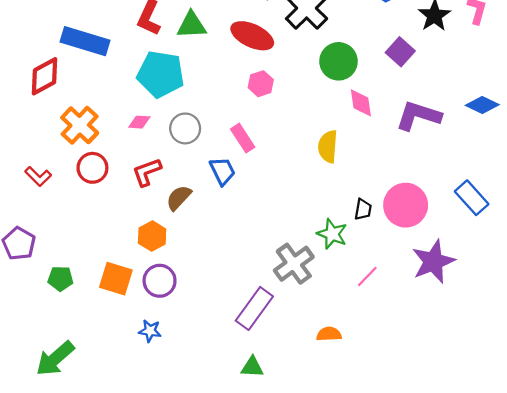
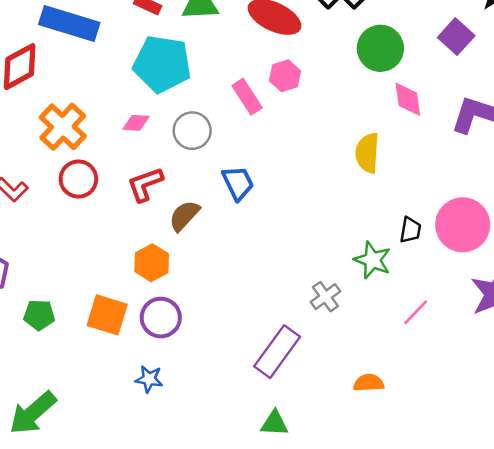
pink rectangle: (243, 138) -> (247, 97), moved
gray cross: (294, 264) -> (325, 297), size x0.6

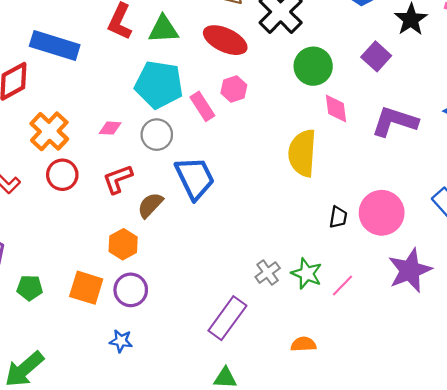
cyan pentagon: (162, 64) -> (159, 85), moved
yellow semicircle: (367, 153) -> (302, 153), size x1.4
blue trapezoid: (238, 183) -> (195, 178), size x1.5
green star: (373, 260) -> (307, 274), moved

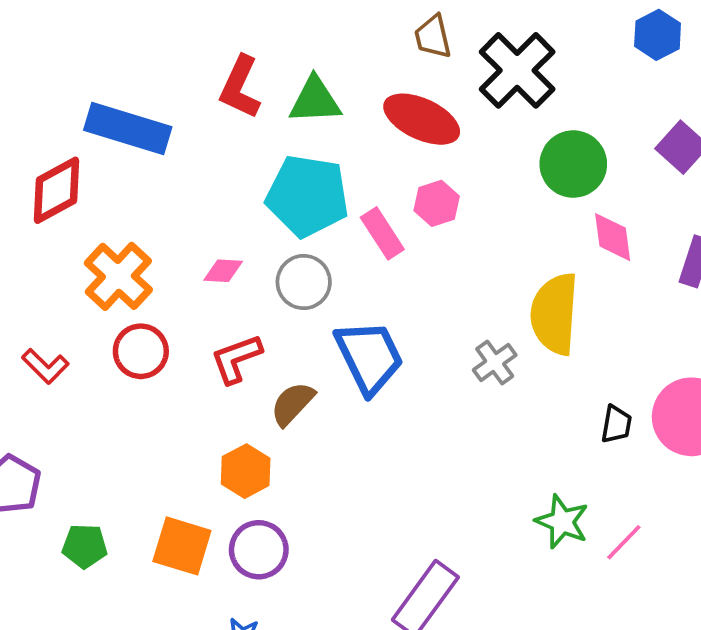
gray cross: (268, 273) -> (495, 363), moved

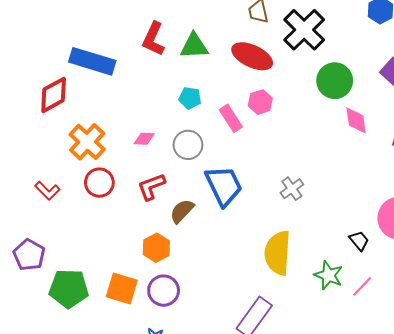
cyan pentagon: (307, 196) -> (190, 98), size x0.5
yellow semicircle: (555, 314) -> (278, 253), moved
black trapezoid: (616, 424) -> (359, 241), moved, turned -50
green pentagon: (85, 546) -> (69, 289), size x1.6

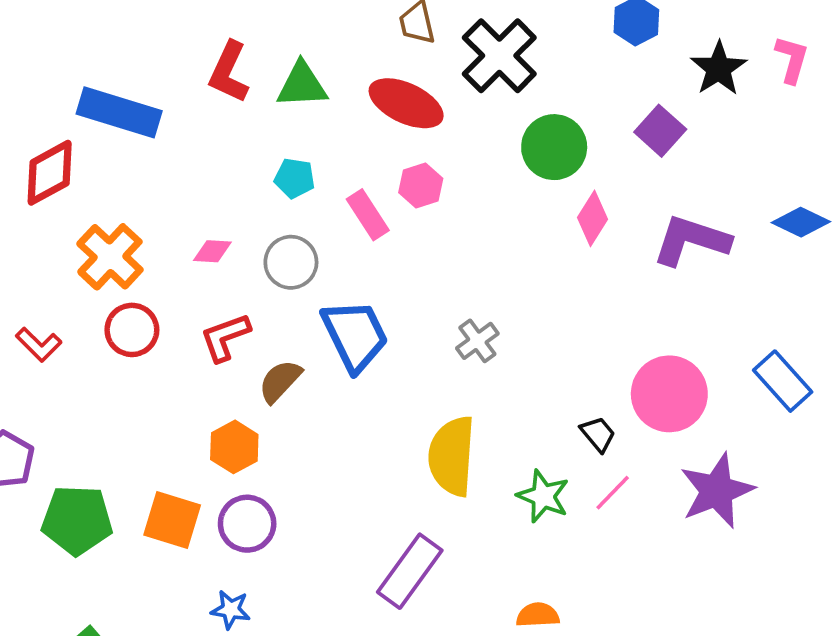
pink diamond: (356, 120) -> (593, 218), turned 40
pink line: (362, 286) -> (613, 493), moved

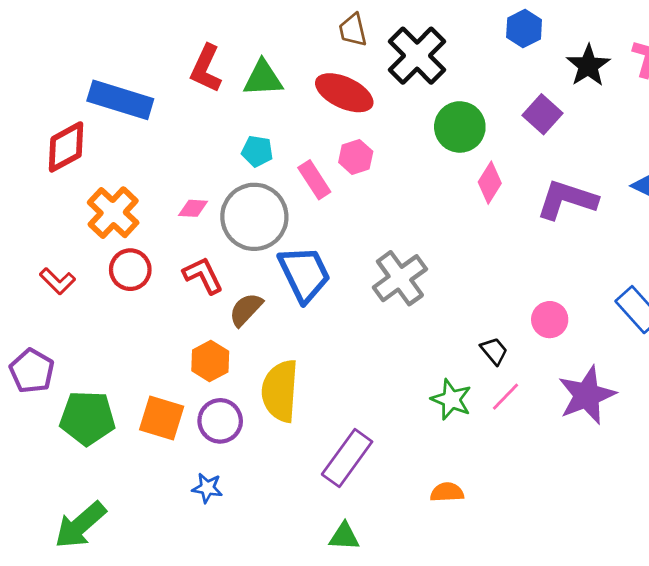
gray circle: (291, 262) -> (254, 217), size x1.6
red L-shape: (225, 337) -> (203, 275), turned 84
gray cross: (477, 341) -> (400, 278), size x1.6
pink circle: (669, 394) -> (550, 320), size x0.6
yellow semicircle: (452, 456) -> (280, 391), moved

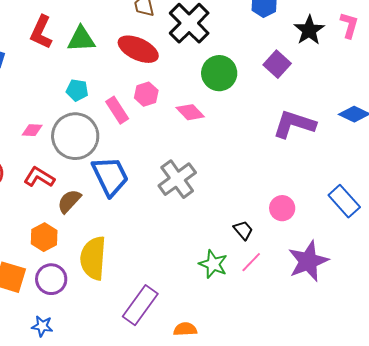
pink diamond: (490, 183) -> (190, 112), moved, turned -76
red L-shape: (203, 275) -> (39, 177), turned -32
orange semicircle: (447, 492) -> (185, 329), moved

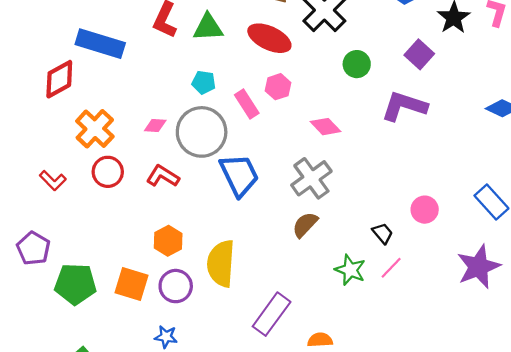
green circle: (219, 73) -> (357, 64), size x0.7
pink diamond: (190, 112) -> (325, 127), moved
purple L-shape: (294, 124) -> (404, 106), moved
brown semicircle: (69, 201) -> (305, 225), moved
purple star: (308, 261) -> (478, 267), moved

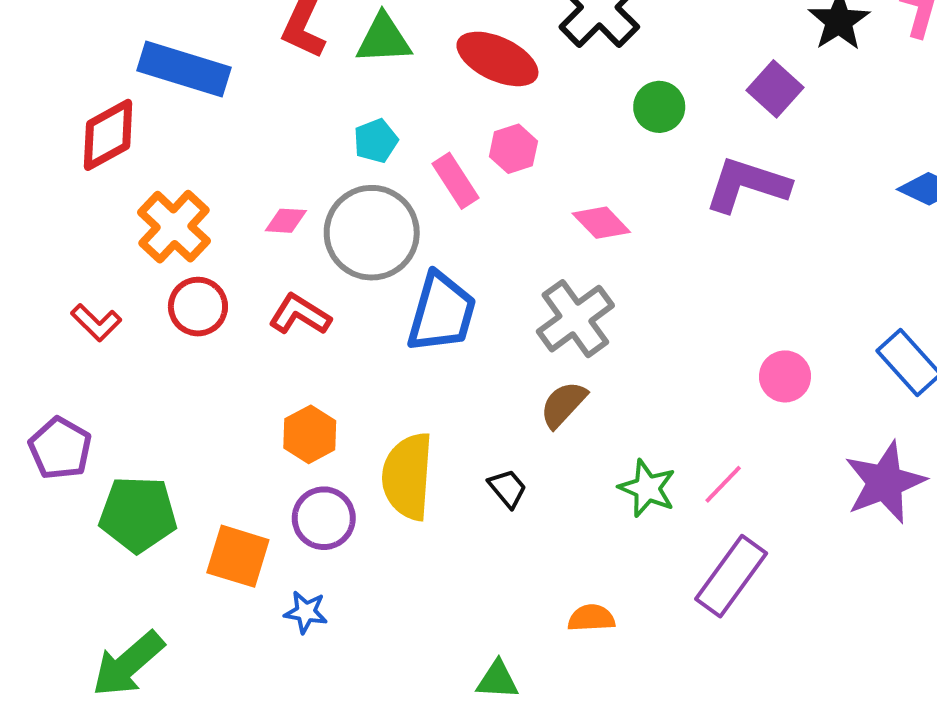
cyan pentagon: (204, 82) -> (376, 141), turned -30
blue trapezoid: (239, 175) -> (442, 313), turned 42
black trapezoid: (383, 233) -> (507, 488), moved
orange square: (131, 284) -> (238, 556), moved
purple rectangle: (272, 314) -> (731, 576), moved

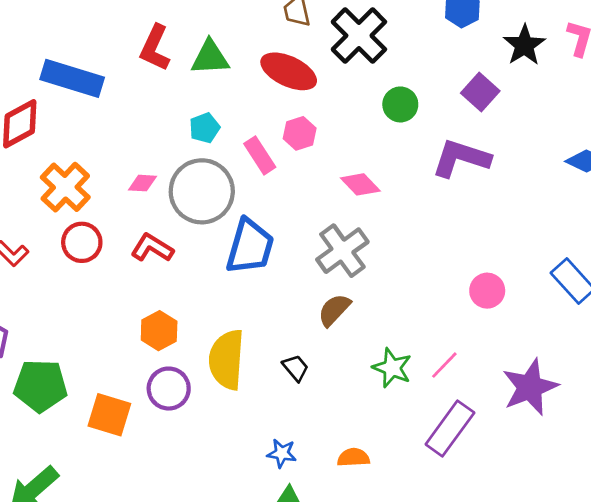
purple star: (885, 482) -> (530, 387), moved
blue star: (306, 612) -> (282, 453), moved

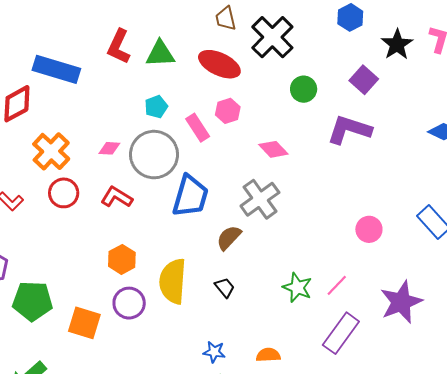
brown semicircle: (334, 310) -> (229, 238), moved

